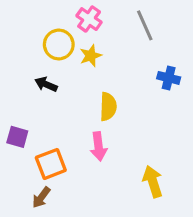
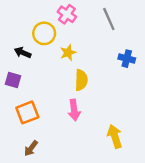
yellow star: (91, 56) -> (68, 53), moved
black arrow: (46, 84) -> (23, 53), moved
purple square: (17, 137) -> (13, 80), moved
orange square: (51, 164) -> (27, 112), moved

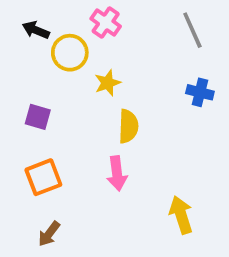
gray line: (109, 19) -> (192, 30), moved
black arrow: (23, 53) -> (36, 30), moved
purple square: (13, 80) -> (38, 117), moved

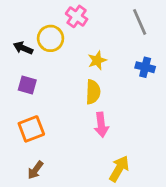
black arrow: (36, 30) -> (23, 48), moved
yellow star: (108, 83) -> (97, 60), moved
pink arrow: (117, 173) -> (101, 125), moved
yellow arrow: (181, 215) -> (119, 169), moved, turned 48

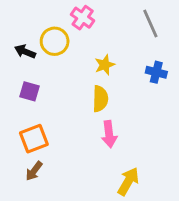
brown arrow: (35, 170) -> (34, 171), moved

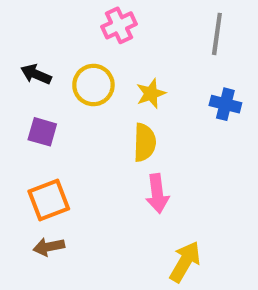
pink cross: (83, 18) -> (119, 25), turned 30
gray line: (150, 24) -> (217, 34), turned 32
yellow circle: (55, 41) -> (93, 85), moved
brown arrow: (34, 171) -> (49, 247), turned 42

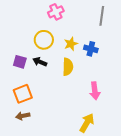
black arrow: (36, 74) -> (40, 62), moved
blue cross: (225, 104) -> (91, 49), moved
pink arrow: (157, 194) -> (95, 91), moved

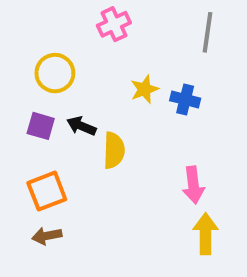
yellow circle: (44, 40) -> (55, 73), moved
yellow semicircle: (68, 67) -> (114, 150), moved
yellow arrow: (87, 123) -> (206, 234), moved, turned -30

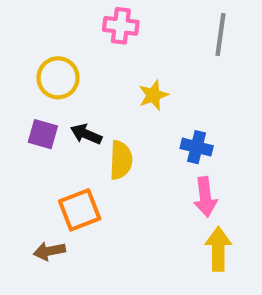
pink cross: (114, 24) -> (121, 26), turned 32
blue cross: (185, 99) -> (197, 147), moved
orange square: (47, 191) -> (80, 210), moved

